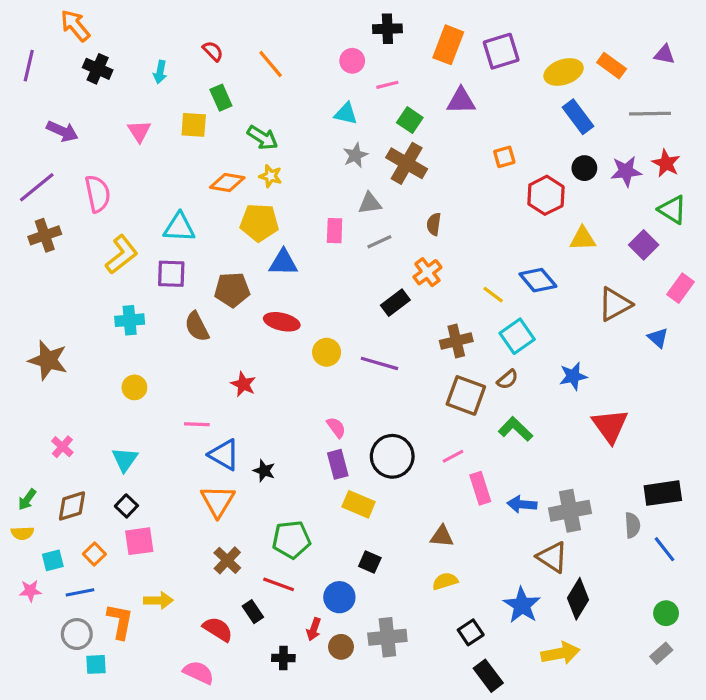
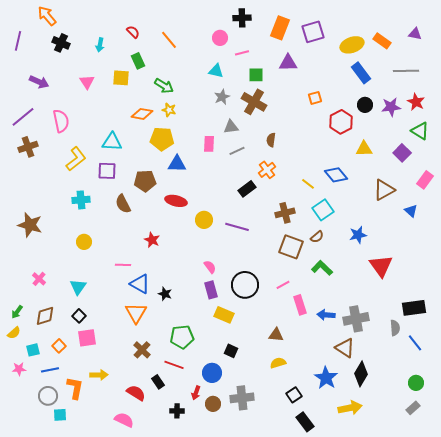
green square: (410, 120) -> (256, 75), turned -35
yellow semicircle: (22, 533) -> (14, 333), turned -40

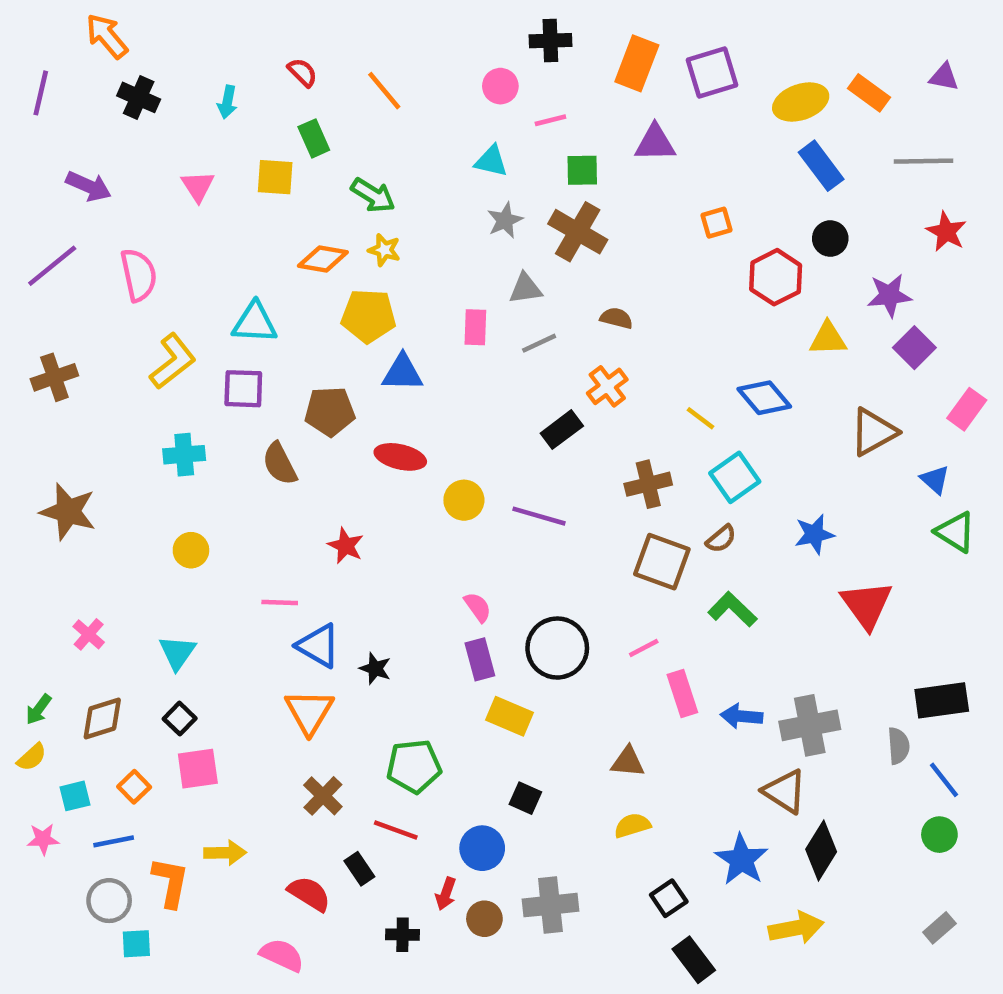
purple star: (391, 107) -> (889, 295), moved
green triangle: (420, 131) -> (955, 532), moved
brown semicircle: (271, 140) -> (616, 318), turned 96
brown cross: (28, 147) -> (54, 377), moved
green circle: (416, 383) -> (939, 835), moved

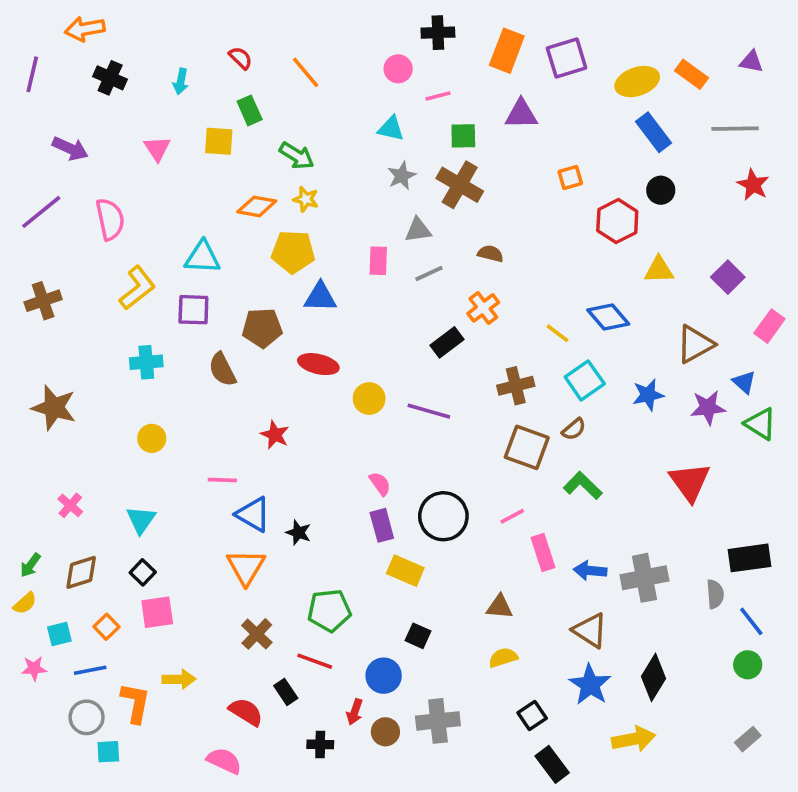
orange arrow: (107, 36) -> (85, 29), turned -60
purple star: (889, 295) -> (708, 408), moved
blue star: (814, 534) -> (648, 395), moved
brown triangle: (785, 791) -> (590, 630), moved

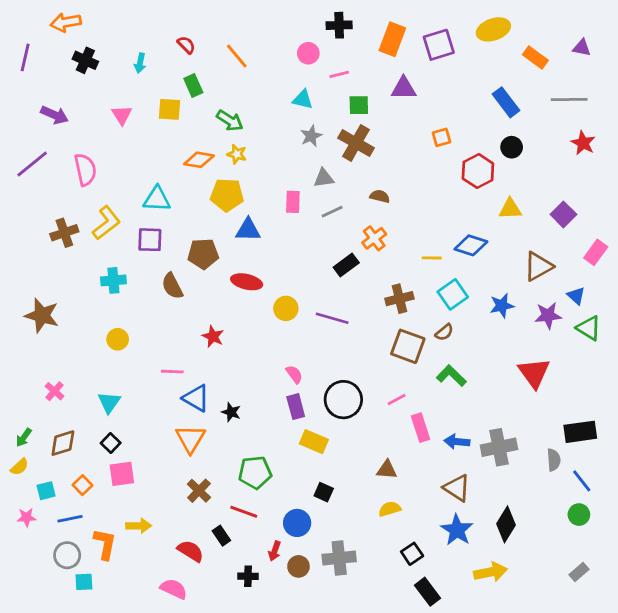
yellow ellipse: (637, 82) -> (493, 29), moved
brown cross: (43, 301) -> (64, 233), moved
blue diamond: (608, 317) -> (471, 245), turned -32
yellow line: (557, 333) -> (432, 258), turned -36

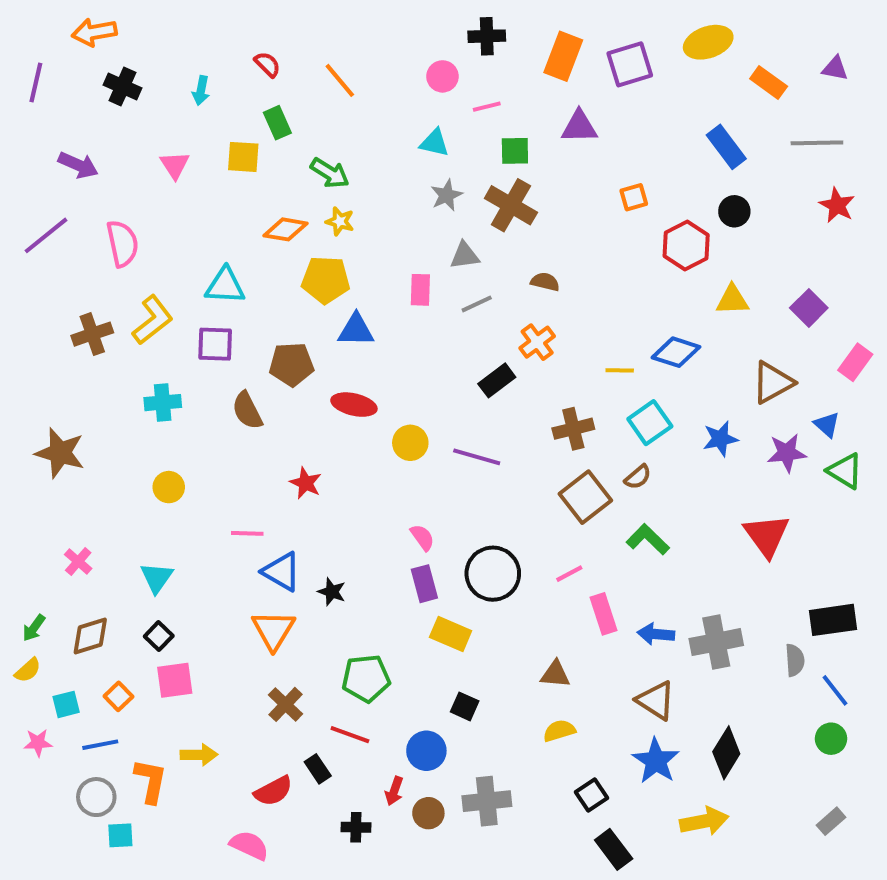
brown square: (408, 346) -> (585, 497), turned 32
red semicircle: (191, 551) -> (273, 791), turned 120

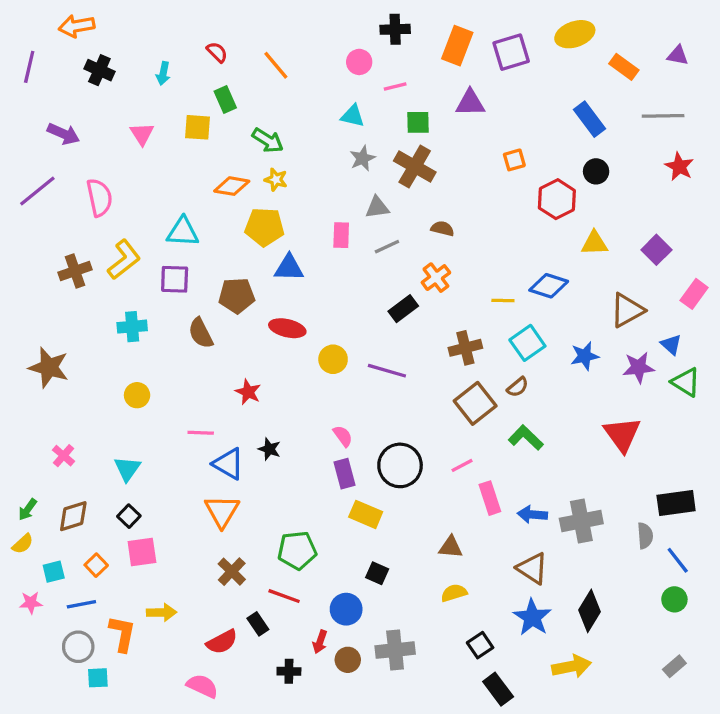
black star: (332, 592) -> (269, 449), moved

